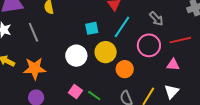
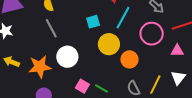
gray line: (33, 32) -> (51, 28), moved
white circle: (76, 56) -> (67, 57), moved

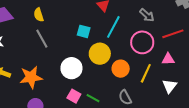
cyan square: (93, 22) -> (84, 31), turned 32
white circle: (67, 57) -> (71, 68), moved
yellow line: (155, 84) -> (146, 73), moved

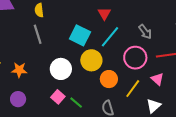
cyan square: (84, 31) -> (80, 35), size x1.5
pink triangle: (168, 59) -> (157, 79), turned 32
orange star: (31, 77) -> (19, 70), size x0.7

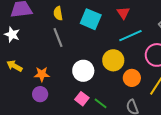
cyan square: (80, 35) -> (91, 19), moved
cyan line: (110, 37) -> (130, 36), turned 30
purple circle: (18, 99) -> (40, 94), moved

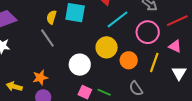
yellow semicircle: (58, 13) -> (51, 17), moved, turned 40
yellow arrow: (14, 66) -> (14, 86), moved

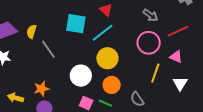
yellow semicircle: (51, 17) -> (31, 32), moved
cyan line: (117, 19) -> (102, 33), moved
orange circle: (129, 60) -> (112, 85), moved

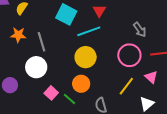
gray line: (48, 49) -> (41, 42), moved
white circle: (81, 76) -> (36, 67), moved
orange star: (41, 89) -> (18, 35), moved

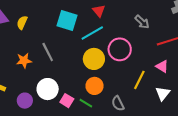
orange star: (18, 35) -> (24, 61), moved
pink circle: (129, 55) -> (120, 49), moved
white circle: (36, 67) -> (48, 89), moved

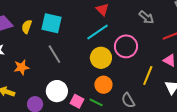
cyan square: (67, 21) -> (51, 23), moved
orange star: (24, 61) -> (21, 67), moved

